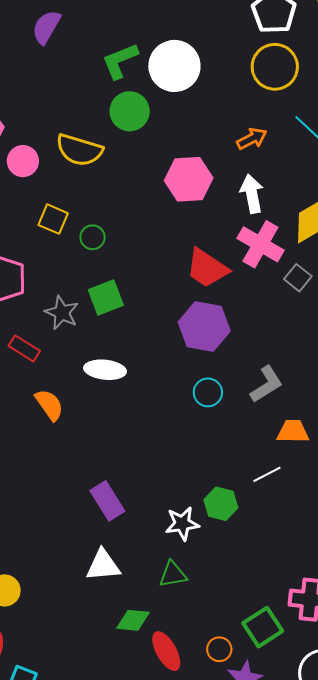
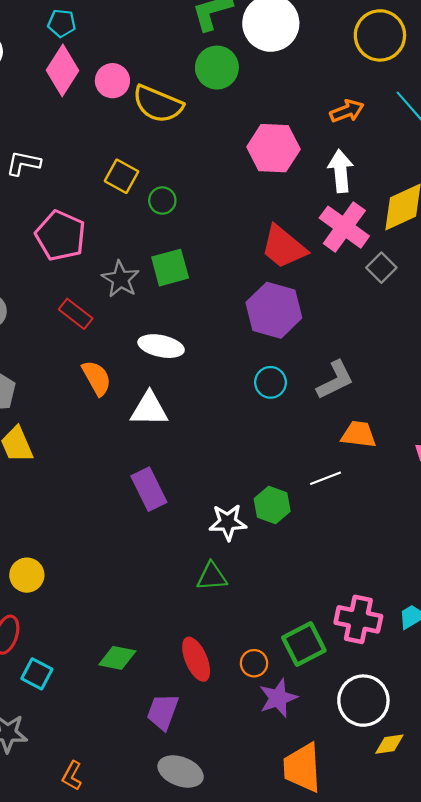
pink circle: (23, 161) -> (112, 81), moved
white triangle: (103, 565) -> (149, 409), moved
green diamond: (133, 620) -> (117, 658), moved

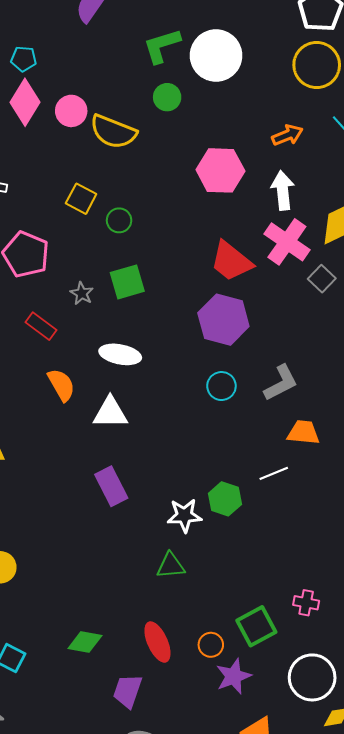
green circle: (217, 68) -> (167, 97), size x0.7
gray star: (120, 279) -> (82, 293), size x0.7
pink cross: (358, 619) -> (306, 603), size x0.6

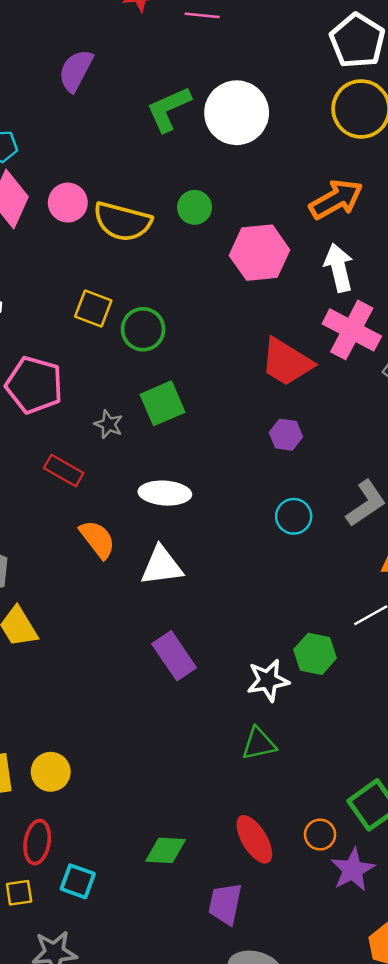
green circle: (167, 97) -> (195, 207), moved
orange arrow: (287, 135) -> (336, 199), size x1.4
green circle: (119, 220) -> (143, 329), size x1.4
purple hexagon: (223, 320) -> (286, 435), size x0.5

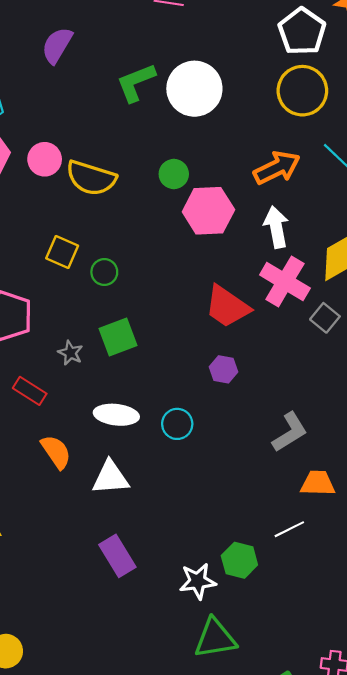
green circle: (195, 207) -> (174, 174), moved
green circle: (143, 329) -> (104, 272), size x0.7
cyan circle: (294, 516) -> (177, 424), moved
green triangle: (259, 744) -> (215, 638), moved, size x1.4

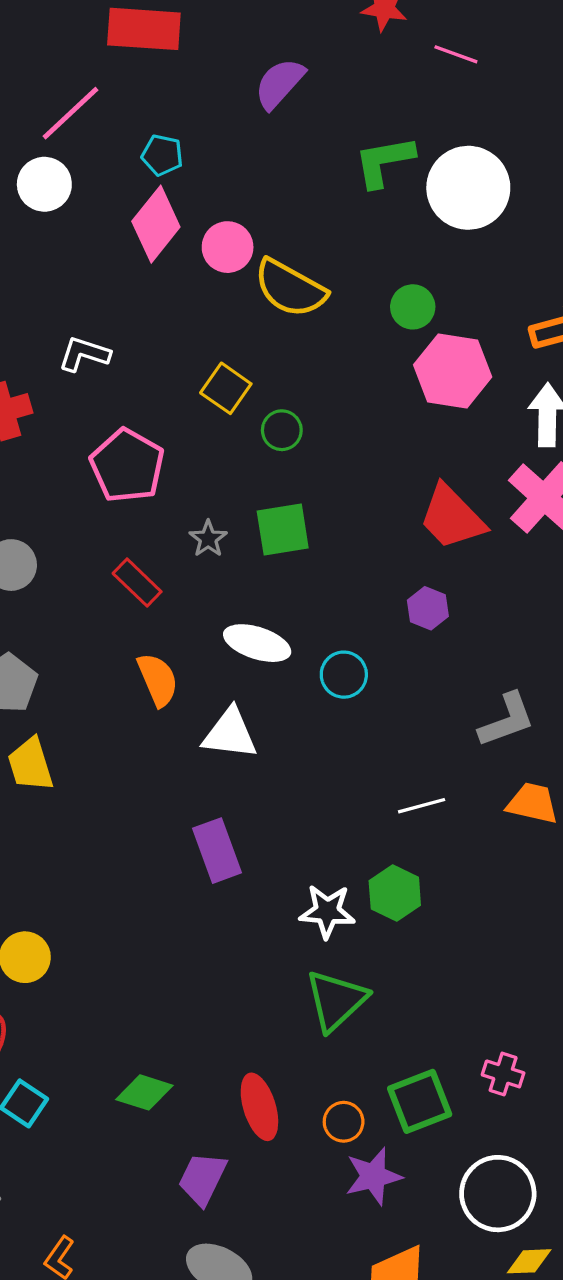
white line: (289, 529) -> (422, 806), moved
green triangle: (215, 638) -> (336, 1000), turned -45

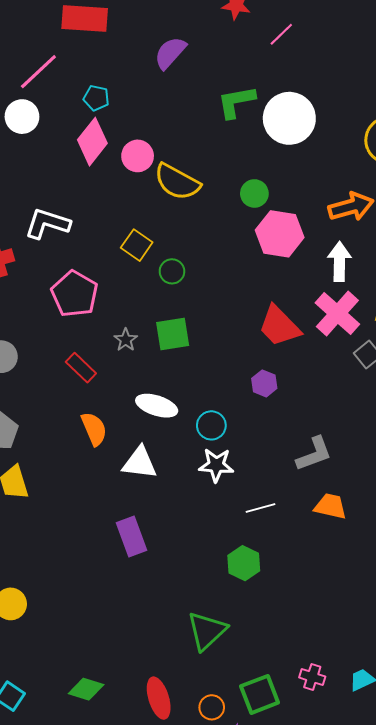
pink line: (456, 54) -> (281, 34), turned -64
white L-shape: (84, 354) -> (47, 224), size x1.4
white star: (327, 911) -> (216, 465), moved

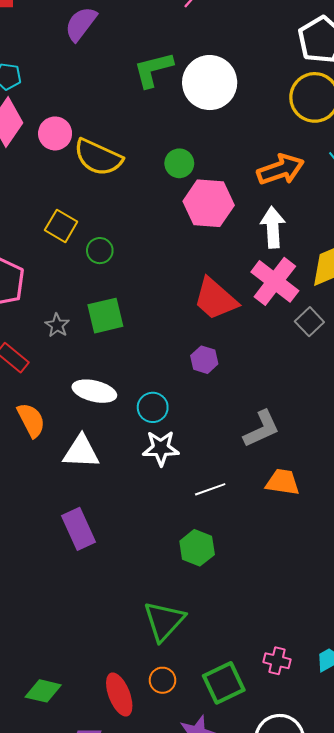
orange circle: (212, 707) -> (162, 680), moved

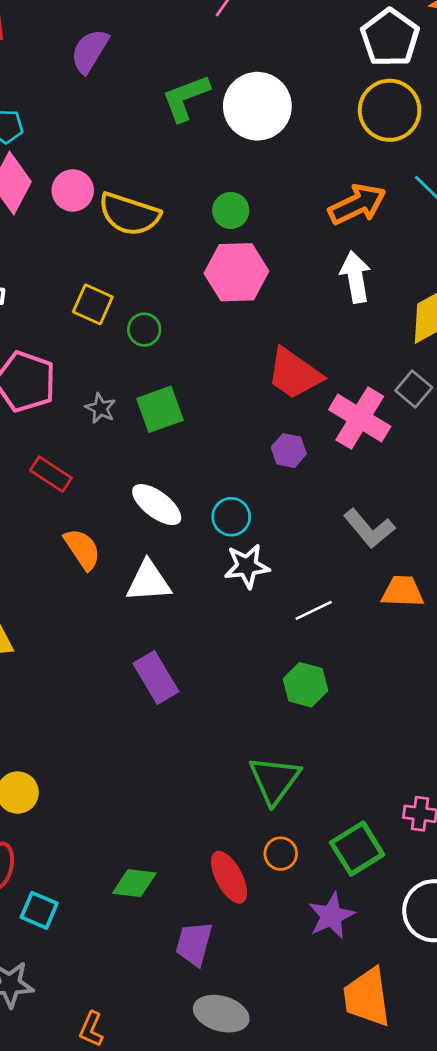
pink hexagon: (209, 203) -> (236, 272), moved
pink cross: (275, 281) -> (360, 418), moved
gray star: (57, 325) -> (100, 408), moved
white ellipse: (94, 391) -> (157, 505), turned 30
gray L-shape: (262, 429) -> (369, 528), turned 81

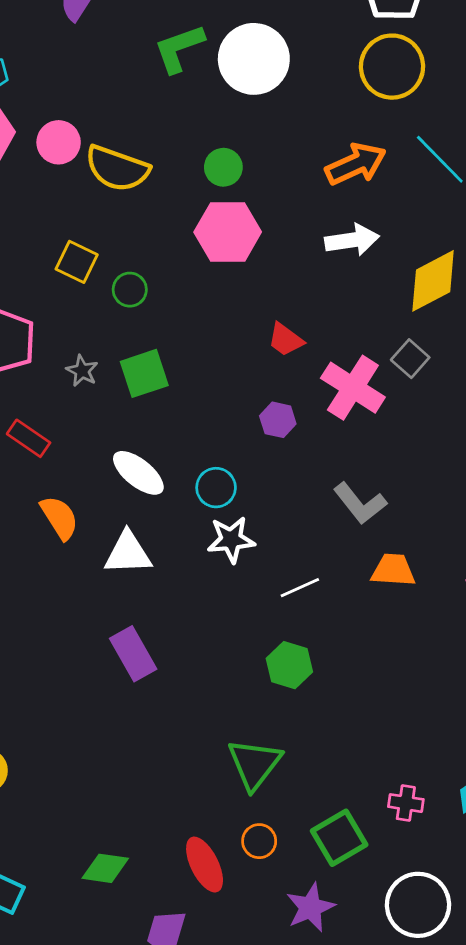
white arrow: (355, 277) -> (352, 240), turned 90
red trapezoid: (294, 374) -> (286, 340), size x0.6

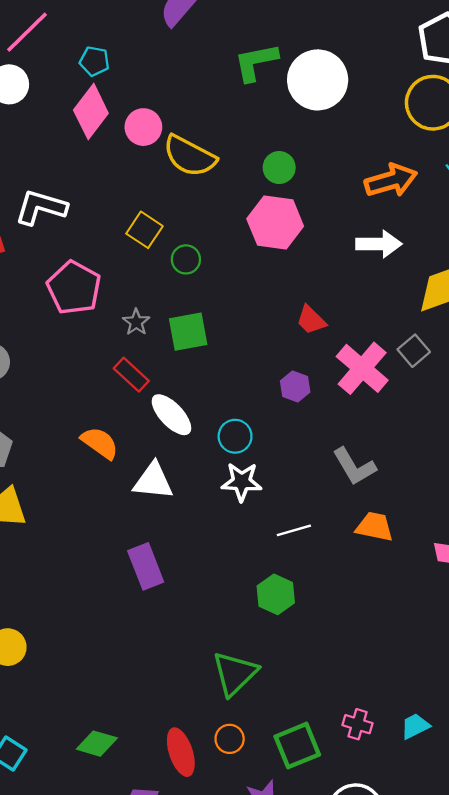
red rectangle: (29, 438) -> (131, 375), moved
orange semicircle: (59, 518) -> (100, 443), turned -30

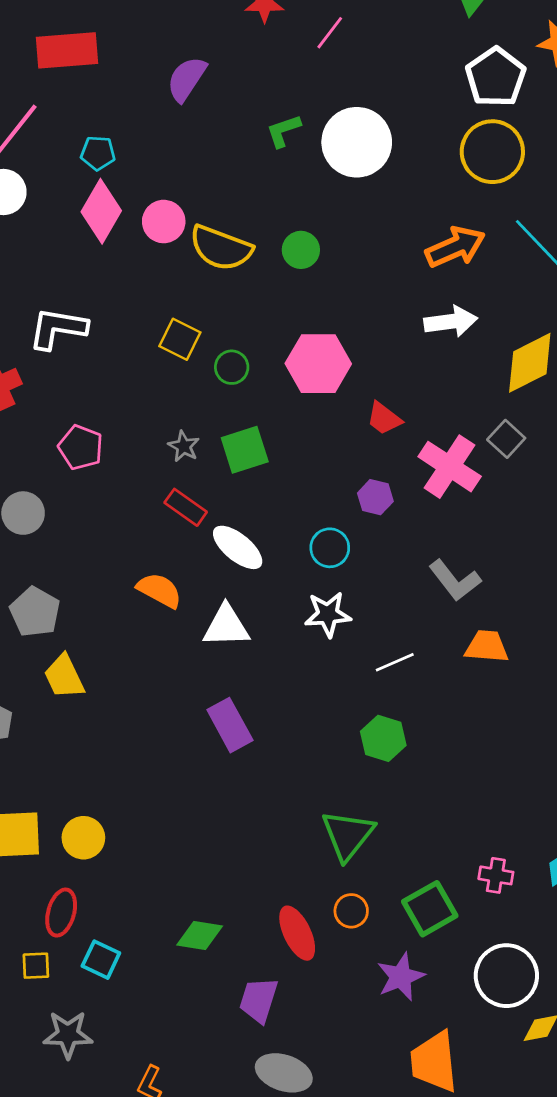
green L-shape: (256, 62) -> (283, 131), size x0.7
green circle: (279, 168) -> (301, 250), moved
pink hexagon: (275, 223) -> (318, 364), moved
pink pentagon: (74, 288) -> (81, 447), moved, size x0.7
cyan circle: (235, 436) -> (330, 548), moved

